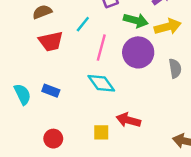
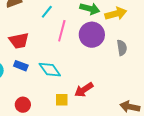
red trapezoid: (51, 41) -> (19, 41), moved
cyan diamond: (101, 83) -> (50, 70), moved
red arrow: (128, 120) -> (84, 90), turned -48

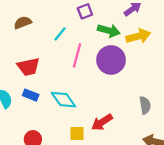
gray semicircle: (122, 48) -> (145, 105), moved

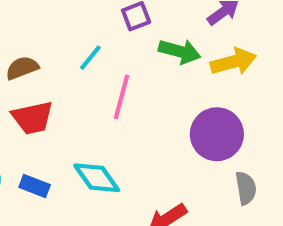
brown semicircle: (23, 23) -> (22, 68), moved
purple circle: (111, 60) -> (217, 134), moved
blue rectangle: (31, 95) -> (35, 186), moved

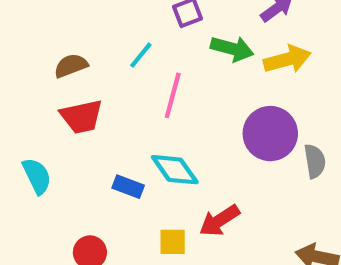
cyan diamond: (97, 178) -> (175, 170), moved
blue rectangle: (35, 186) -> (128, 187), moved
gray semicircle: (246, 188) -> (315, 161), moved

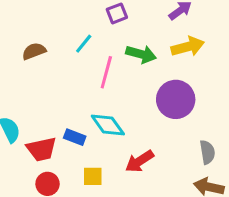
green arrow: (232, 49) -> (141, 54), moved
red trapezoid: (81, 117) -> (41, 149), moved
gray semicircle: (315, 161) -> (207, 152), moved
yellow square: (173, 242) -> (93, 176), moved

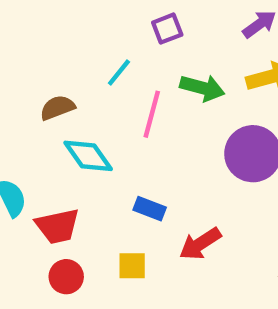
brown semicircle: (34, 51) -> (57, 108), moved
cyan diamond: (108, 125) -> (88, 156), moved
blue rectangle: (75, 137) -> (150, 209), moved

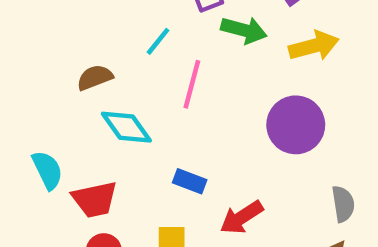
green arrow: (202, 88) -> (244, 30), moved

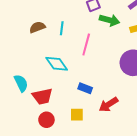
cyan line: (158, 41) -> (62, 28), moved, turned -32
brown semicircle: (95, 77) -> (37, 27), moved

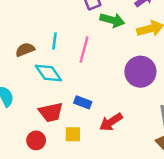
brown semicircle: (37, 27) -> (25, 50), moved
cyan line: (62, 28) -> (55, 41), moved
red trapezoid: (42, 96) -> (51, 112), moved

